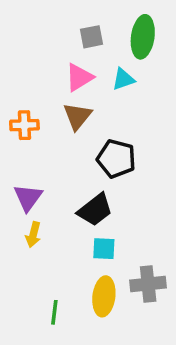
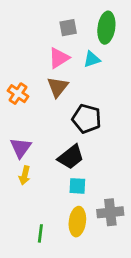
orange cross: (24, 125) -> (18, 94), turned 36

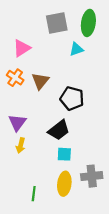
gray square: (68, 28) -> (57, 23), size x1.5
pink triangle: (59, 58) -> (22, 48), moved
brown triangle: (58, 87) -> (40, 81), moved

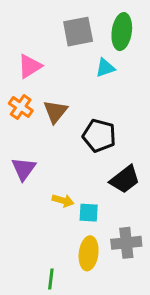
black trapezoid: (59, 130) -> (125, 179), moved
yellow arrow: (21, 145) -> (63, 201), moved, turned -88
green line: (34, 194) -> (51, 279), moved

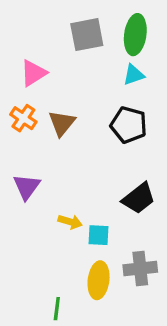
cyan triangle: (105, 68) -> (134, 75), moved
black pentagon: (99, 136) -> (129, 125), moved

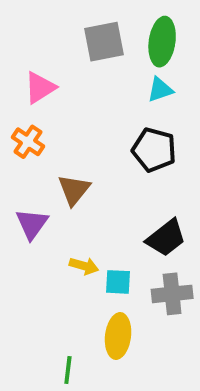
brown triangle: (62, 123) -> (74, 190), moved
gray cross: (140, 269) -> (172, 294), moved

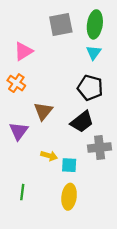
cyan triangle: (160, 90) -> (94, 53), turned -35
black trapezoid: (166, 238) -> (82, 122), moved
gray cross: (172, 294) -> (100, 147), moved
green line: (68, 370) -> (22, 192), moved

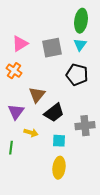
gray square: (61, 24) -> (52, 48), moved
black trapezoid: (82, 122) -> (54, 113), moved
yellow arrow: (49, 156) -> (31, 133), moved
green line: (22, 192) -> (11, 148), moved

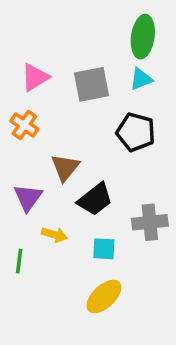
cyan triangle: (80, 45) -> (141, 79), turned 32
yellow ellipse: (59, 168) -> (104, 297), turned 40

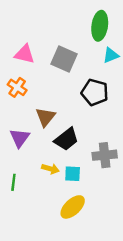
pink triangle: (35, 77) -> (25, 54), turned 45
cyan triangle: (141, 79) -> (111, 55), moved
gray square: (92, 84) -> (64, 59), turned 35
yellow arrow: (54, 235) -> (50, 169), moved

